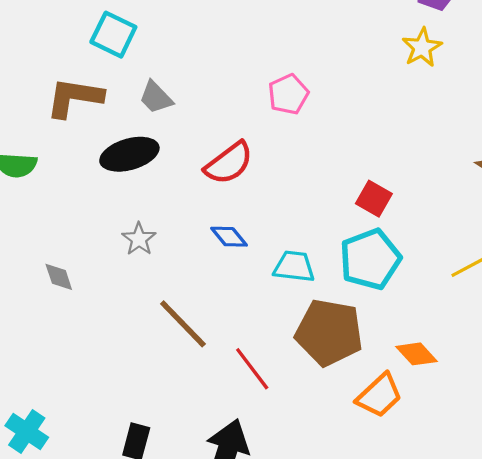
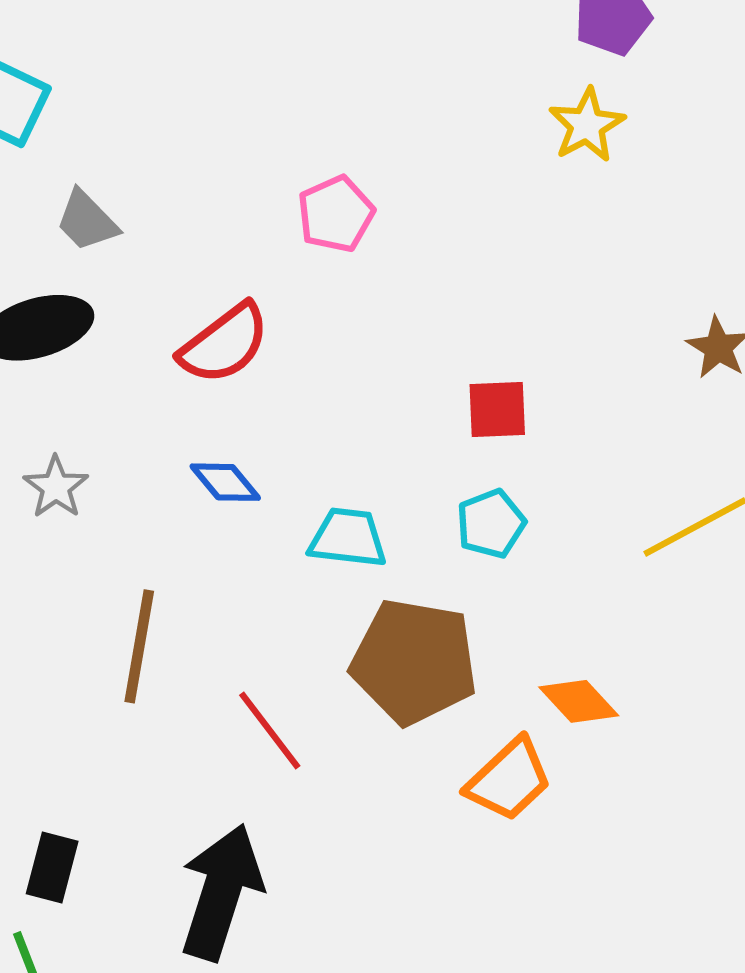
red square: (374, 199) -> (497, 410), turned -32
cyan pentagon: (370, 259) -> (491, 524), size x0.6
brown line: (183, 324) -> (139, 646), turned 54

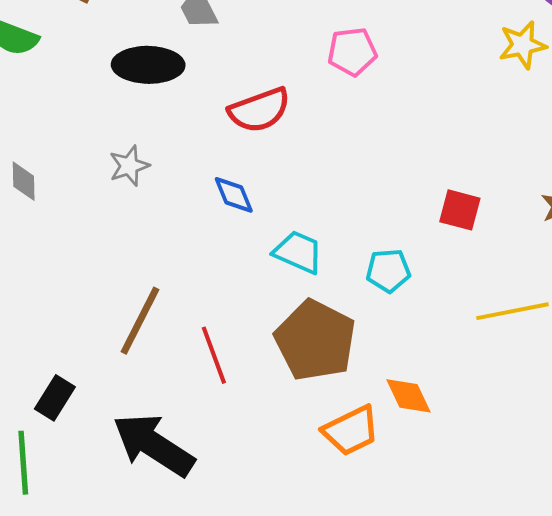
red square: (497, 410) -> (460, 210), moved
brown line: (139, 646) -> (140, 321), moved
black arrow: (221, 892) -> (154, 445), turned -92

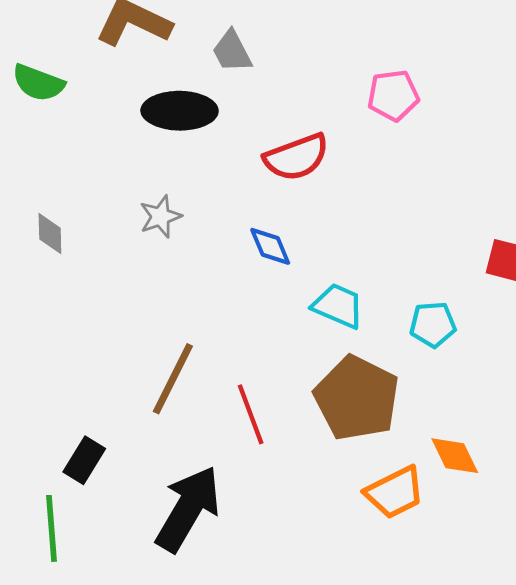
black arrow: (154, 445) -> (188, 509), turned 88

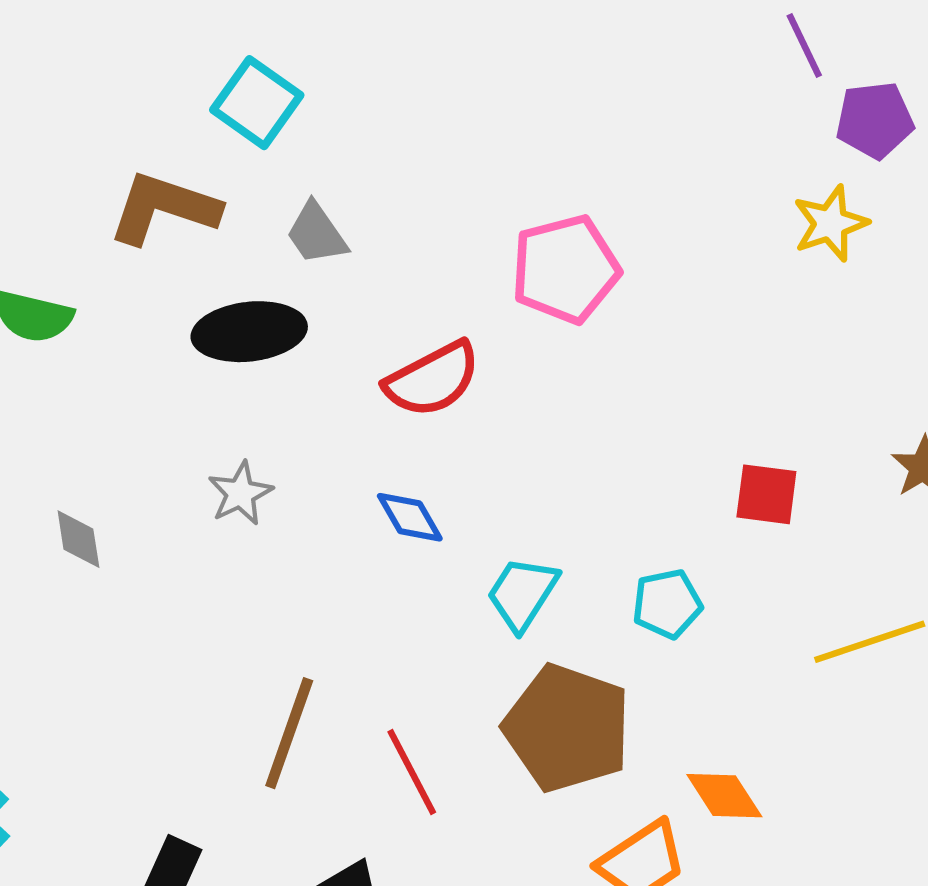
pink pentagon: (393, 95) -> (565, 269), size x1.4
cyan trapezoid: (338, 306) -> (522, 594), turned -74

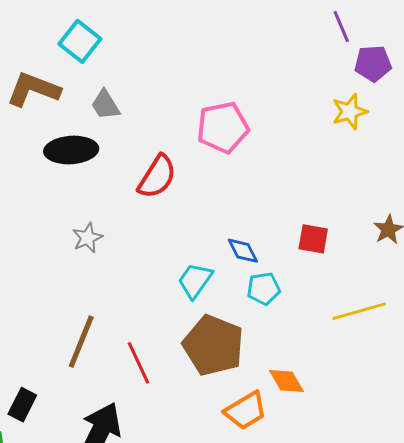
red semicircle: (432, 379) -> (157, 177), turned -33
gray star: (240, 493) -> (87, 238), moved
blue diamond: (410, 517) -> (243, 251), moved

